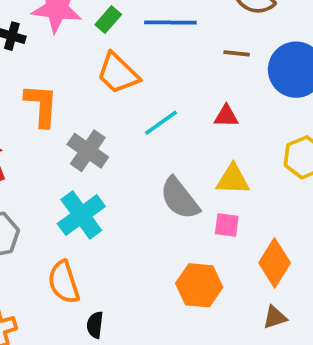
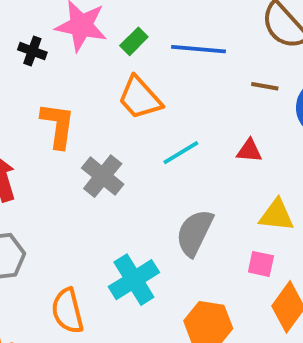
yellow triangle: (233, 179) -> (277, 215), moved
gray semicircle: (180, 198) -> (195, 233), turned 60
cyan cross: (81, 215) -> (134, 280), moved
pink square: (227, 225) -> (261, 264), moved

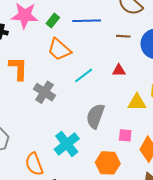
pink square: (261, 264) -> (125, 135), moved

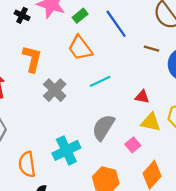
blue line: (87, 21) -> (116, 24), turned 44
red triangle: (119, 70) -> (142, 97), moved
pink square: (125, 135) -> (133, 145), moved, turned 32

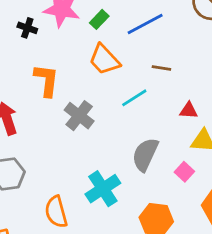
blue line: (116, 24) -> (145, 24), turned -76
brown line: (151, 49) -> (161, 68), moved

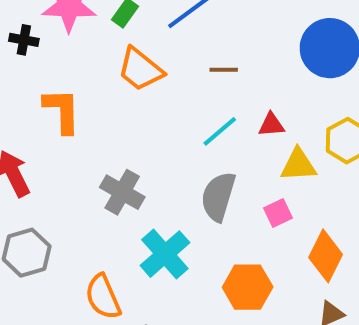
cyan line: (134, 98) -> (220, 131), moved
gray cross: (79, 116) -> (122, 192), moved
pink square: (184, 172) -> (278, 213), turned 30

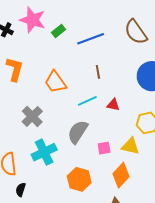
orange trapezoid: (140, 69) -> (55, 82), moved
brown line: (224, 70) -> (98, 72), turned 64
yellow triangle: (298, 165) -> (130, 146), moved

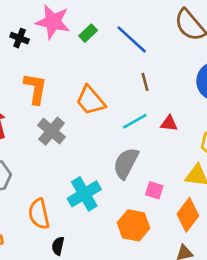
blue line: (91, 39) -> (132, 39), turned 68
gray cross: (32, 116) -> (52, 131), moved
pink square: (104, 148) -> (154, 190), moved, turned 32

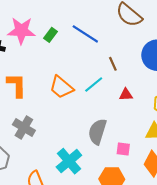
brown line: (145, 82) -> (113, 64), moved
cyan line: (135, 121) -> (94, 85), moved
gray cross: (52, 131) -> (24, 127), moved

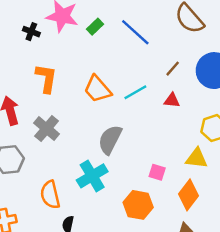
brown line: (113, 64) -> (173, 69), moved, turned 56
red triangle: (126, 95) -> (172, 100), moved
gray semicircle: (97, 132) -> (110, 140), moved

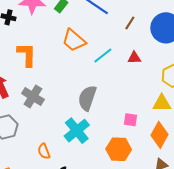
brown line: (173, 69) -> (130, 23), moved
orange trapezoid: (97, 89) -> (74, 40), moved
orange semicircle: (50, 195) -> (44, 151), size x0.7

